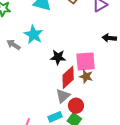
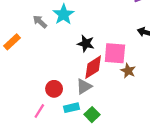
brown star: (86, 76) -> (128, 71), moved
red circle: (76, 106) -> (54, 89), moved

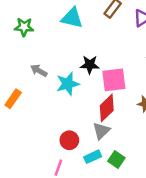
cyan star: (64, 14) -> (68, 84), moved, turned 30
black star: (86, 44) -> (90, 65), moved
pink square: (115, 53) -> (114, 80), moved

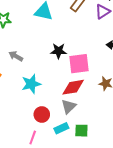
cyan star: (68, 84) -> (31, 84), moved
red diamond: (107, 108) -> (73, 87), turned 35
green square: (116, 160) -> (81, 131), turned -32

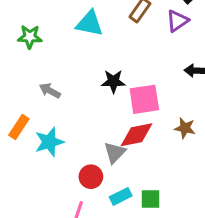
cyan star: (31, 84) -> (49, 142), moved
gray triangle: (69, 106) -> (115, 152), moved

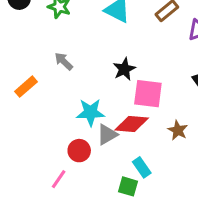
black star: (113, 81) -> (124, 69), turned 30
cyan star: (49, 142) -> (90, 112), moved
cyan rectangle: (121, 196) -> (142, 167), moved, turned 66

